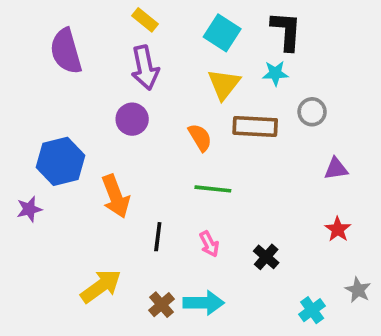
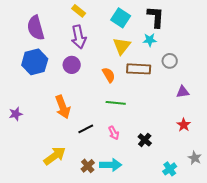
blue hexagon: (60, 161) -> (35, 62), moved
black line: (158, 237) -> (86, 129), turned 56

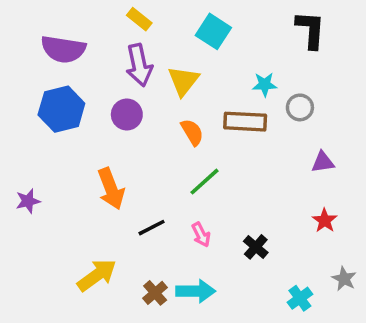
black L-shape: (156, 17) -> (311, 30), moved
purple semicircle: (36, 28) -> (63, 49), turned -65
cyan star: (150, 40) -> (265, 84), moved
yellow triangle: (122, 46) -> (183, 81), moved
green line: (116, 103) -> (205, 182), turned -48

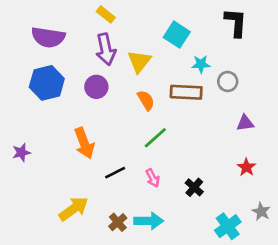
cyan square: (213, 31) -> (177, 35), moved
cyan cross: (300, 298) -> (228, 226), size x1.4

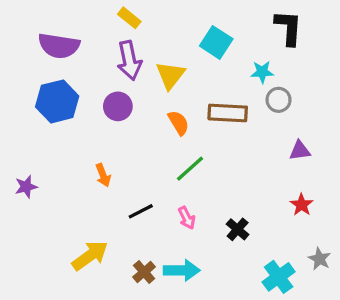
cyan star: (201, 64) -> (262, 72), moved
orange arrow: (84, 143) -> (103, 175), size x0.6

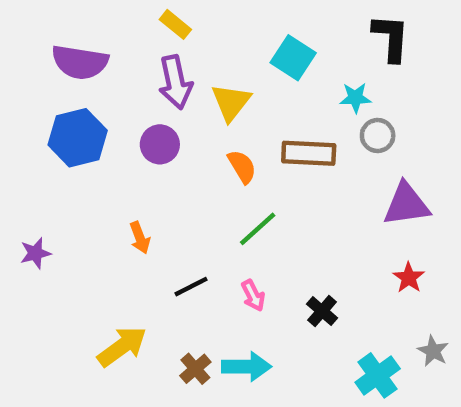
purple triangle: (300, 151) -> (406, 204), size x1.6

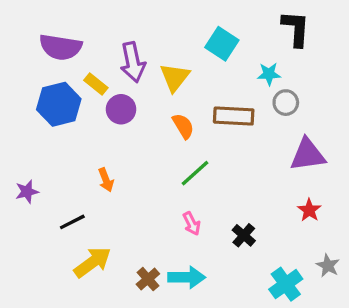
yellow rectangle: (175, 24) -> (96, 84), moved
black line: (191, 287) -> (72, 222), moved

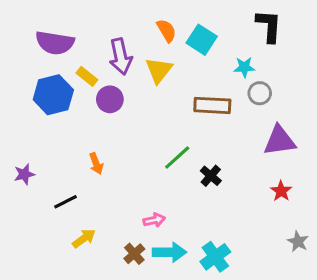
orange semicircle: (183, 126) -> (166, 31), moved
pink arrow: (192, 224) -> (154, 220), moved, turned -75
black cross: (244, 235) -> (211, 176), moved
yellow arrow: (92, 262) -> (84, 238), size x0.7
cyan cross: (286, 284) -> (215, 257), moved

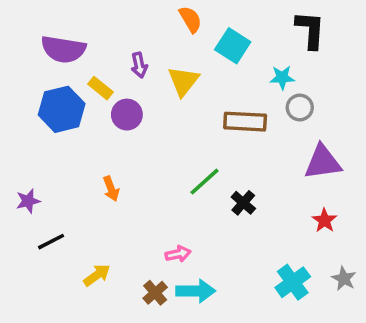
orange semicircle: (166, 31) -> (190, 19), moved
purple arrow: (121, 57) -> (139, 65), size x0.6
black line: (66, 202) -> (51, 242), moved
cyan cross: (215, 257) -> (293, 282), moved

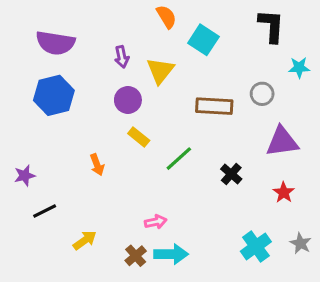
cyan star: (282, 78) -> (299, 68), moved
yellow rectangle: (100, 88) -> (139, 137), moved
purple circle: (127, 115) -> (128, 100), moved
black cross: (243, 203) -> (231, 174), moved

